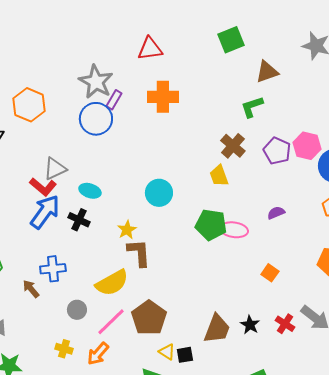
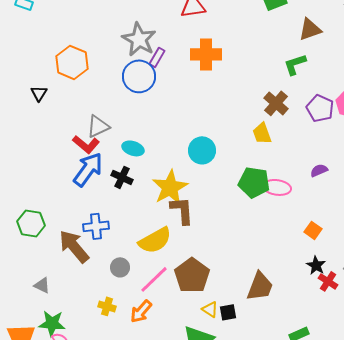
yellow star: (127, 230) -> (170, 187), size x1.8
brown arrow: (31, 289) -> (74, 246), size x1.8
black star: (250, 325) -> (316, 265), moved

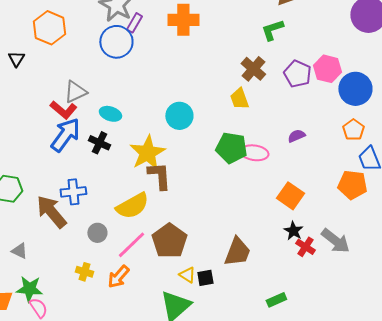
orange square: (313, 230) -> (290, 196), size x1.5

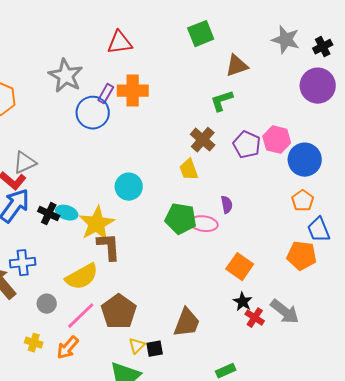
purple rectangle: (134, 23) -> (106, 94), moved
blue circle: (116, 42) -> (93, 113), moved
cyan ellipse: (110, 114) -> (67, 213), moved
purple semicircle: (296, 136) -> (227, 205), moved, turned 102
yellow triangle: (187, 275) -> (137, 346), turned 42

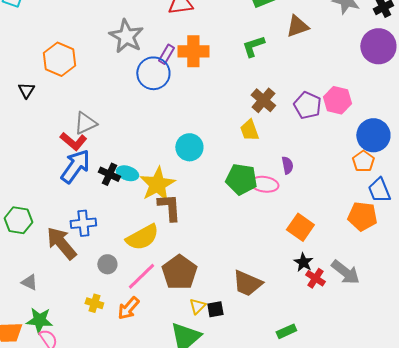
green L-shape: (222, 101) -> (253, 46), moved
blue circle: (305, 160) -> (373, 135), moved
brown trapezoid: (187, 323) -> (247, 283), turned 92

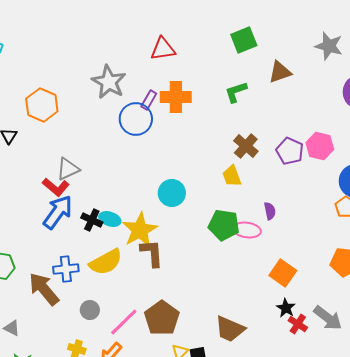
yellow semicircle: (142, 237) -> (106, 262), moved

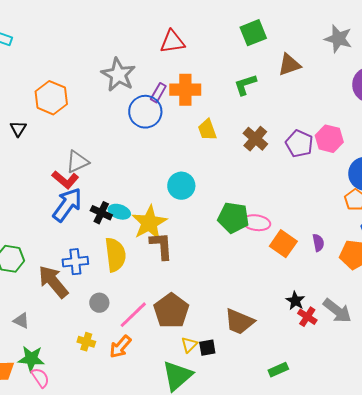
yellow trapezoid: (232, 176) -> (207, 130), moved
purple semicircle: (270, 211) -> (318, 243), moved
yellow semicircle: (106, 262) -> (115, 255), turned -68
orange square: (283, 273) -> (283, 244), moved

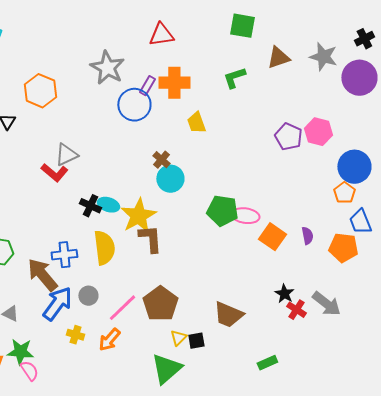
green square: (253, 33) -> (242, 26), turned 32
gray star: (338, 39) -> (323, 57), moved
brown cross: (255, 139) -> (161, 160), moved, size x0.7
blue arrow: (67, 205) -> (57, 304), moved

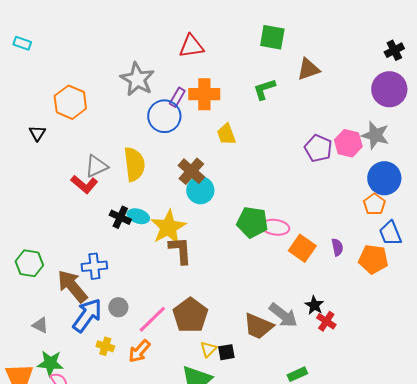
gray star: (323, 57) -> (375, 135), moved
brown cross: (161, 160) -> (191, 171), size x1.5
yellow semicircle: (104, 248) -> (134, 164), moved
gray arrow: (326, 304) -> (283, 315), moved

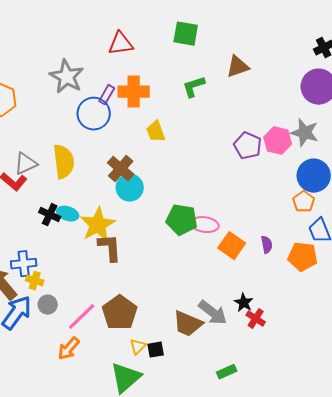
green square: (272, 37) -> (186, 34), moved
yellow cross: (105, 346) -> (35, 281), moved

